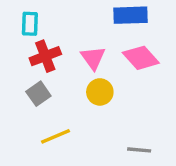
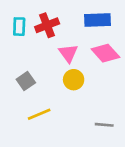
red cross: (45, 56) -> (47, 25), moved

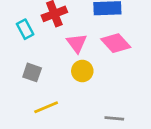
cyan rectangle: (19, 27) -> (25, 29), moved, turned -30
gray square: (26, 81) -> (32, 72), turned -36

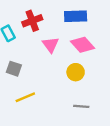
yellow circle: (82, 71) -> (76, 72), moved

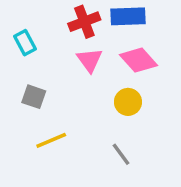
red cross: (32, 21) -> (84, 22), moved
gray line: (81, 106) -> (121, 154), moved, turned 49

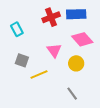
pink triangle: (90, 60) -> (54, 50), moved
yellow line: (51, 140) -> (39, 74), moved

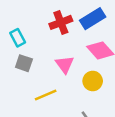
blue rectangle: (76, 14) -> (93, 19), turned -30
gray square: (22, 60) -> (24, 63), moved

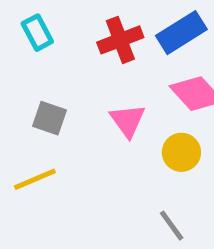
cyan rectangle: (18, 38) -> (37, 33), moved
yellow line: (46, 95) -> (35, 179), moved

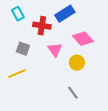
blue rectangle: (181, 33) -> (65, 14), moved
red cross: (120, 40) -> (42, 26), moved, turned 30

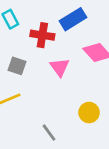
yellow circle: (77, 63) -> (89, 113), moved
gray line: (73, 93) -> (49, 133), moved

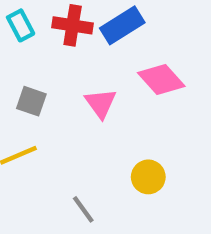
red cross: (42, 35) -> (73, 25), moved

